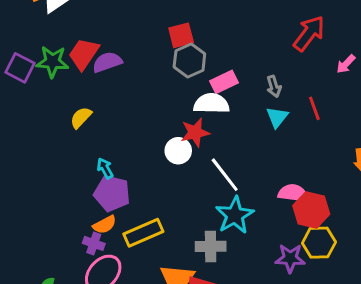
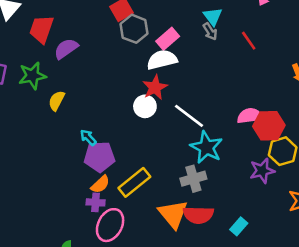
red trapezoid: (84, 54) -> (41, 29), moved
green star: (52, 62) -> (32, 76), moved
cyan triangle: (277, 117) -> (213, 16), moved

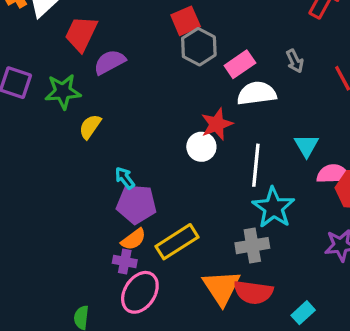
cyan triangle: (213, 16) -> (307, 146), moved
white semicircle: (162, 60) -> (257, 93), moved
white line: (189, 116) -> (256, 165), turned 52

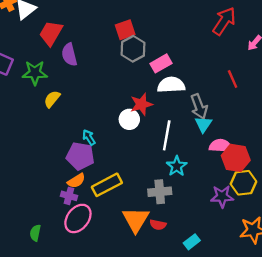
gray arrow: (295, 61) -> (199, 107), moved, size x1.5
purple semicircle: (110, 62) -> (69, 55), turned -80
cyan arrow: (125, 178) -> (89, 137), moved
cyan star: (273, 208) -> (177, 166), size x0.7
red semicircle: (253, 292) -> (158, 225), size x0.6

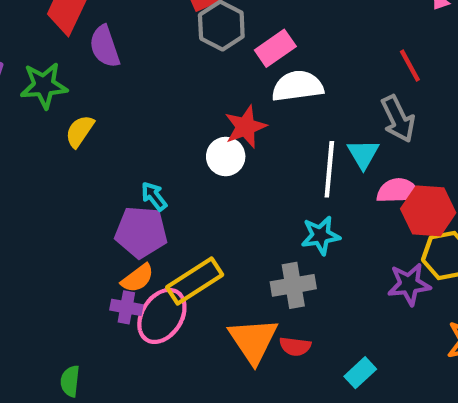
gray arrow: (199, 107) -> (398, 119), moved
white line: (167, 135) -> (329, 169), moved
cyan star: (177, 166) -> (321, 235), turned 30
pink ellipse: (78, 218) -> (162, 316), moved

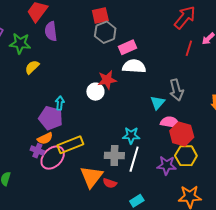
red line: (410, 66) -> (189, 48), moved, turned 35
white line: (329, 169) -> (134, 159), moved
cyan arrow: (154, 196) -> (60, 103), turned 32

